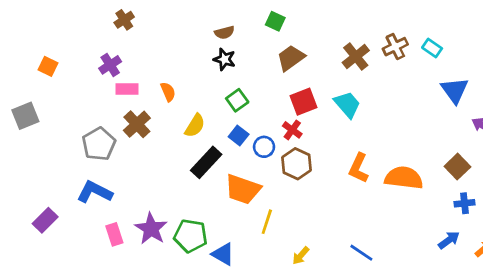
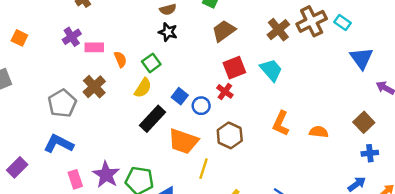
brown cross: (395, 47) -> (312, 21), size x1.4
pink rectangle: (127, 89) -> (94, 47), moved
green square: (237, 100) -> (151, 63), moved
brown hexagon: (296, 164) -> (230, 135), moved
orange semicircle: (404, 178) -> (319, 132), size x0.6

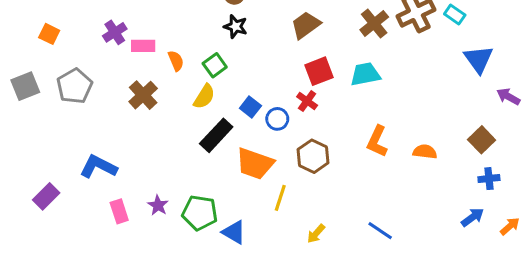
cyan trapezoid: (271, 70) -> (365, 74), turned -60
gray pentagon: (62, 103) -> (75, 86), moved
purple star: (106, 175) -> (158, 205), size x0.6

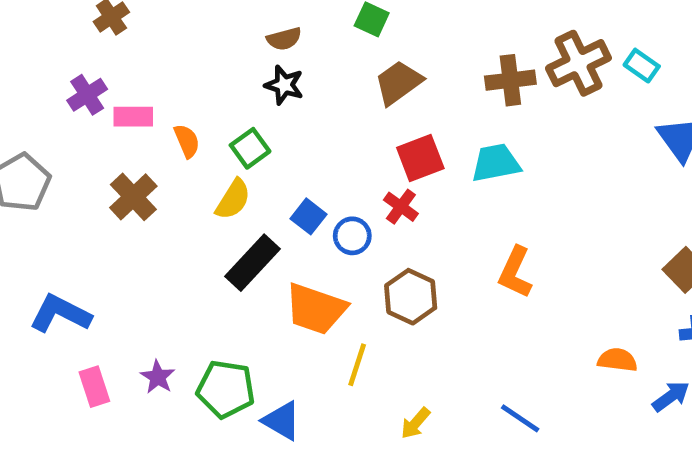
brown cross: (374, 23) -> (510, 80), turned 32
orange semicircle: (425, 152) -> (617, 360), moved

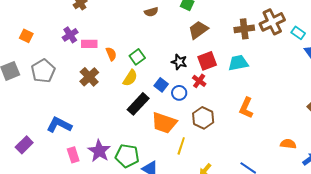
cyan rectangle: (642, 66) -> (298, 33), moved
black star: (284, 85) -> (179, 62), moved
purple star: (158, 377) -> (99, 151), size x1.6

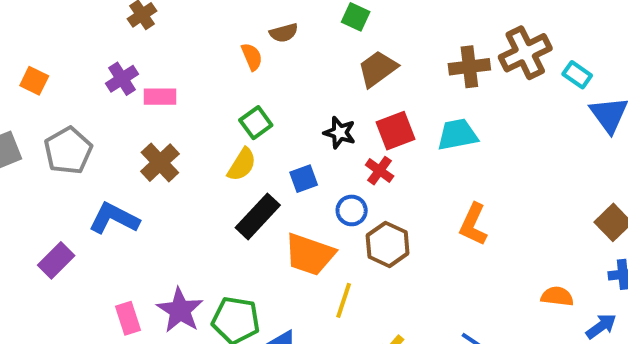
orange semicircle: (111, 54) -> (252, 57), moved
blue square: (161, 85) -> (304, 179), turned 32
blue circle: (179, 93) -> (352, 210), moved
blue L-shape: (59, 125) -> (114, 218), moved
purple rectangle: (24, 145) -> (56, 260), moved

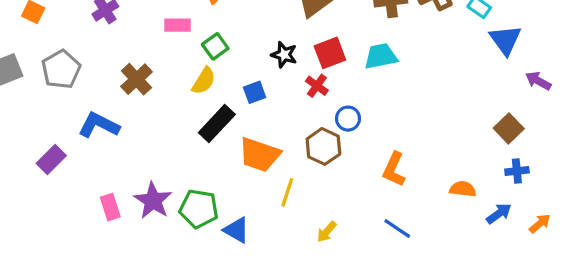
pink rectangle: (160, 97) -> (177, 25), moved
blue circle: (352, 210) -> (348, 119), moved
orange L-shape: (473, 224) -> (394, 169), moved

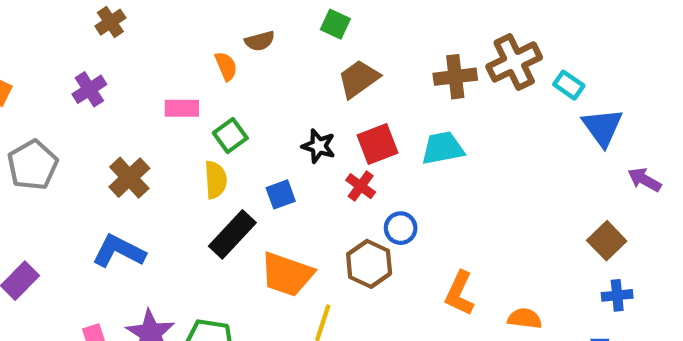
yellow semicircle: (204, 81) -> (216, 180), turned -36
blue L-shape: (99, 125) -> (119, 251), moved
orange semicircle: (463, 189) -> (525, 319), moved

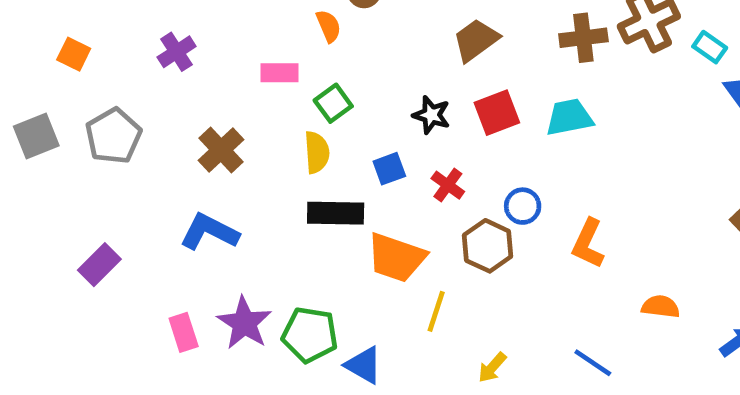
red cross: (361, 186) -> (448, 185), moved
black rectangle: (232, 234) -> (336, 213), turned 48
orange L-shape: (459, 293) -> (588, 244), moved

